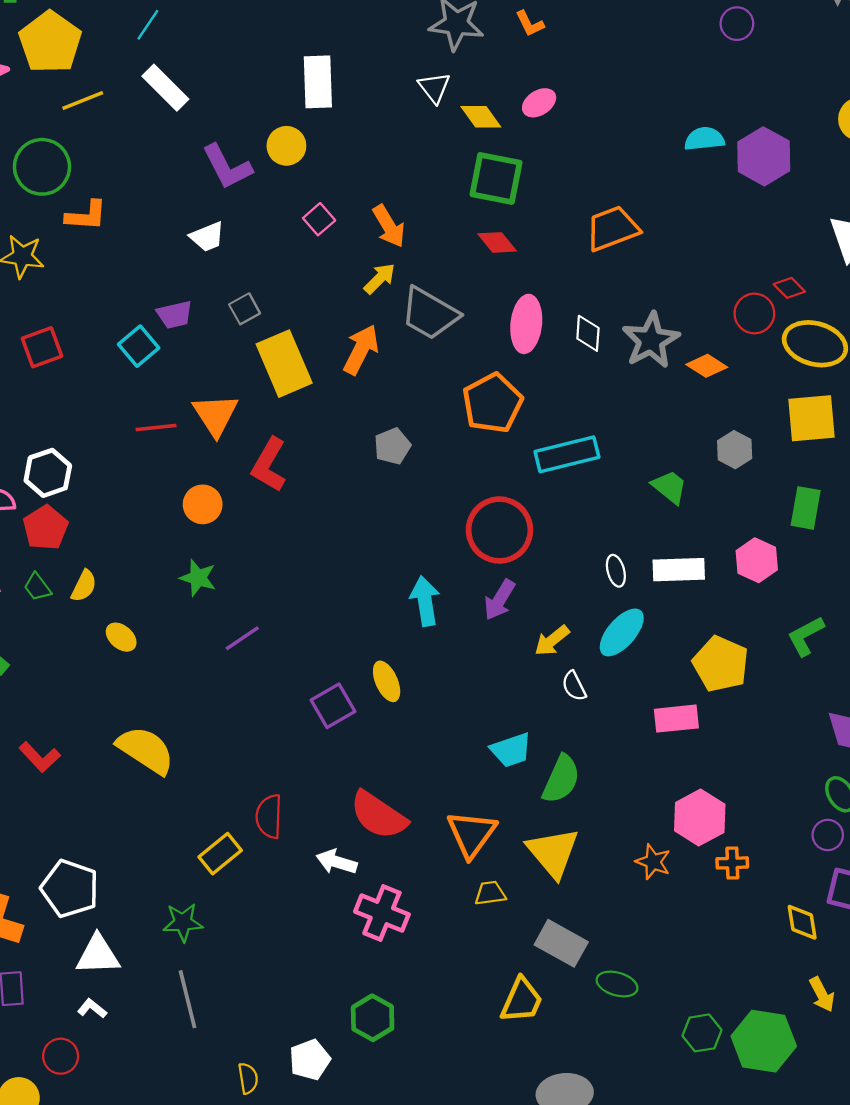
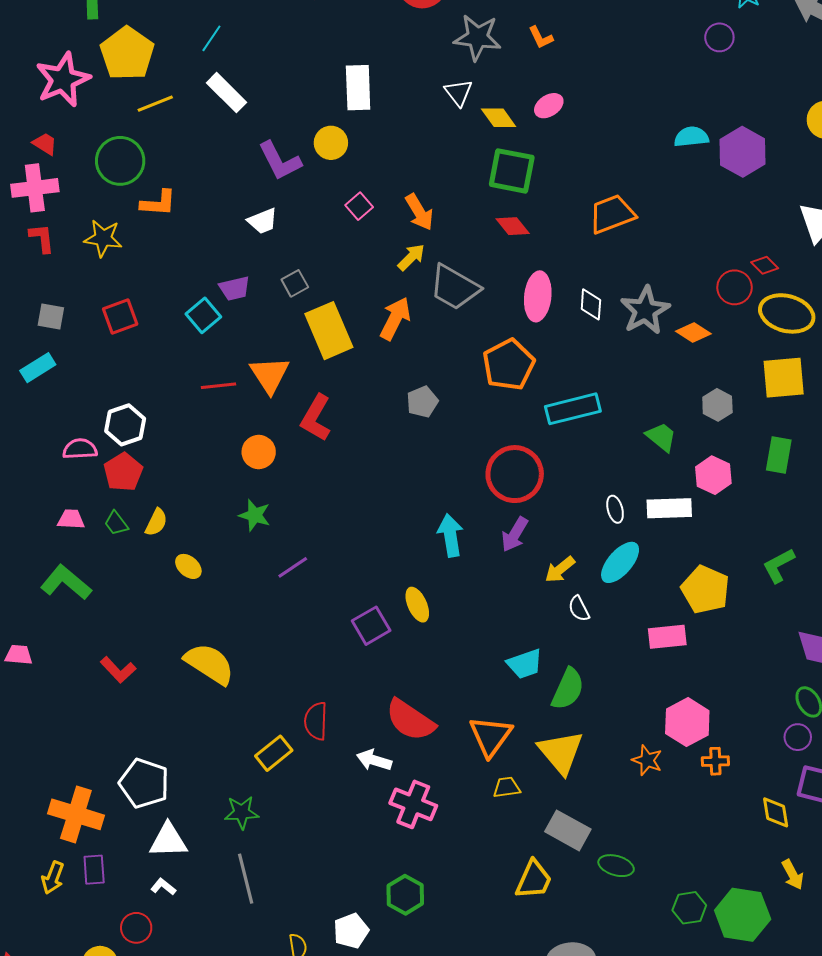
pink hexagon: (757, 560) -> (713, 475), moved

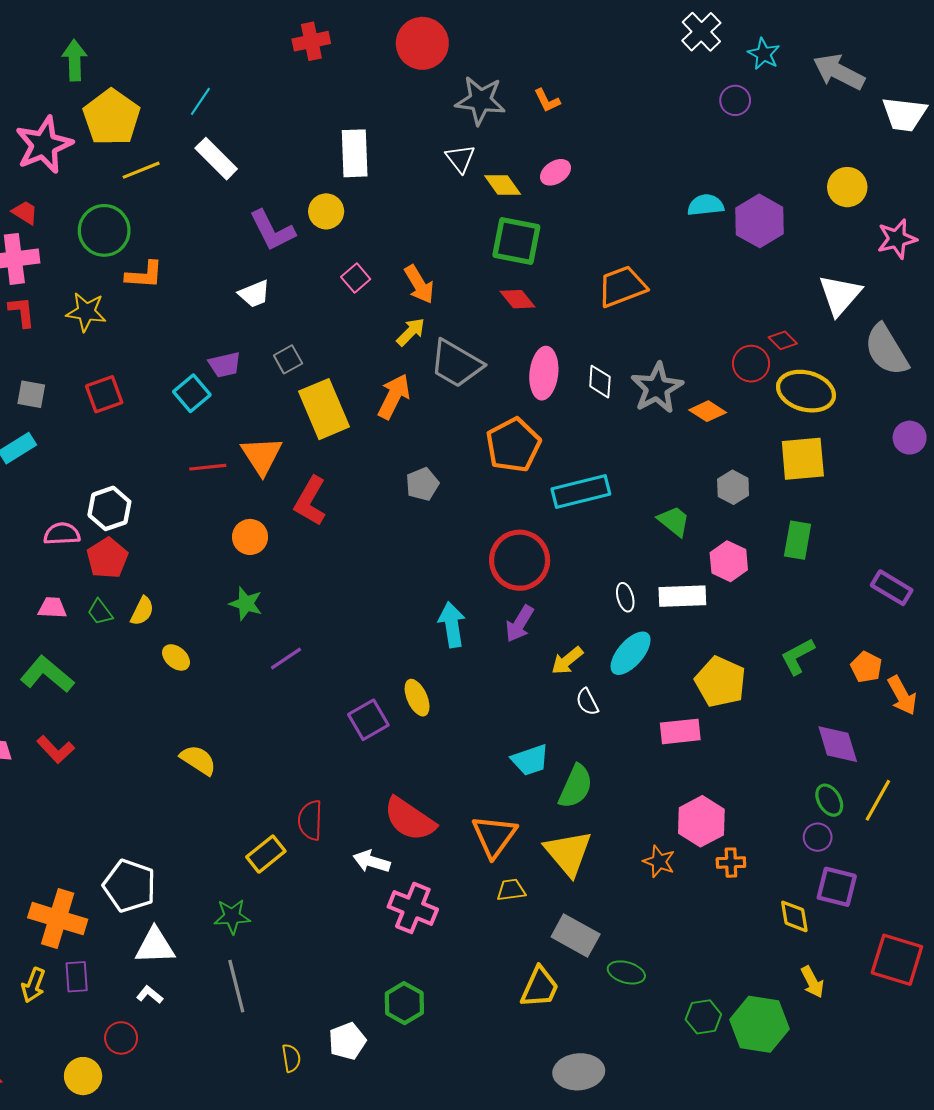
yellow semicircle: (209, 664) -> (198, 760), size x0.7
red L-shape: (118, 670) -> (56, 749), moved

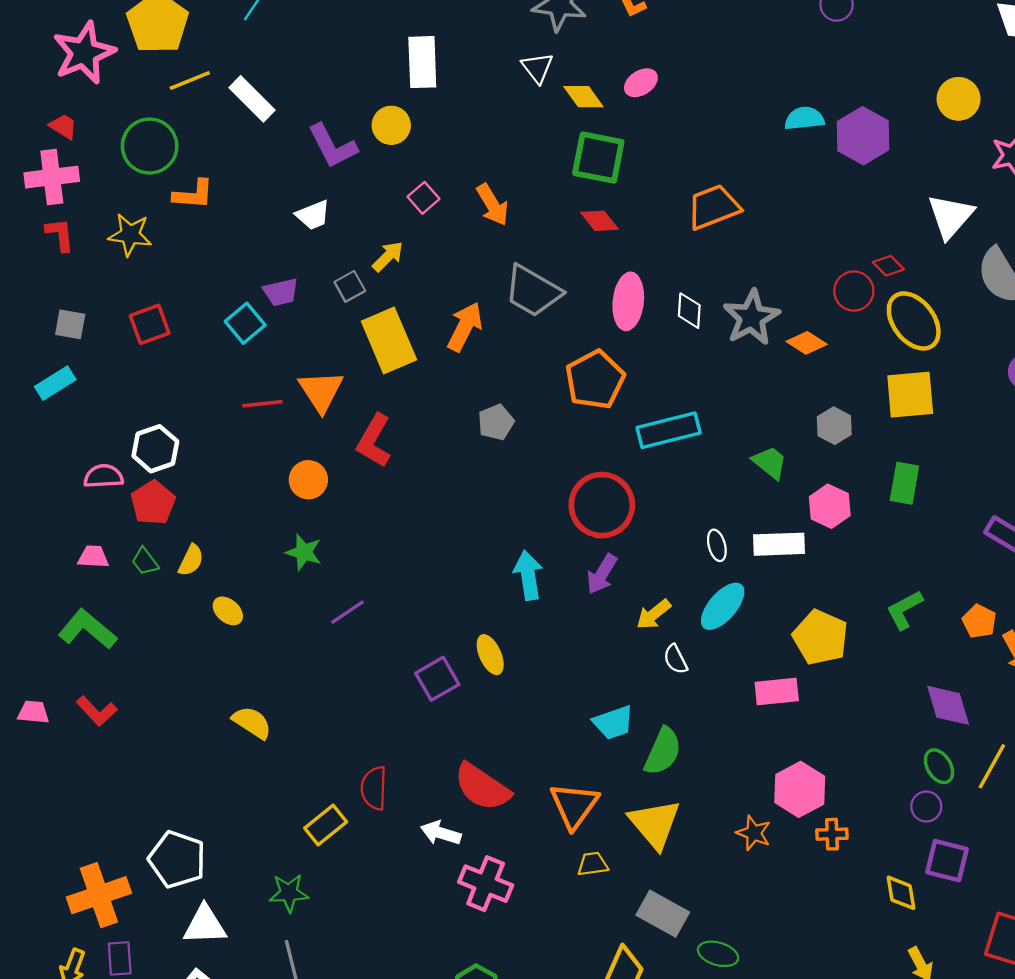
white rectangle: (216, 159) -> (252, 99), moved
yellow arrow: (411, 332) -> (388, 257), moved
yellow ellipse: (806, 391) -> (914, 321), turned 38
orange cross: (58, 919) -> (99, 895), turned -36

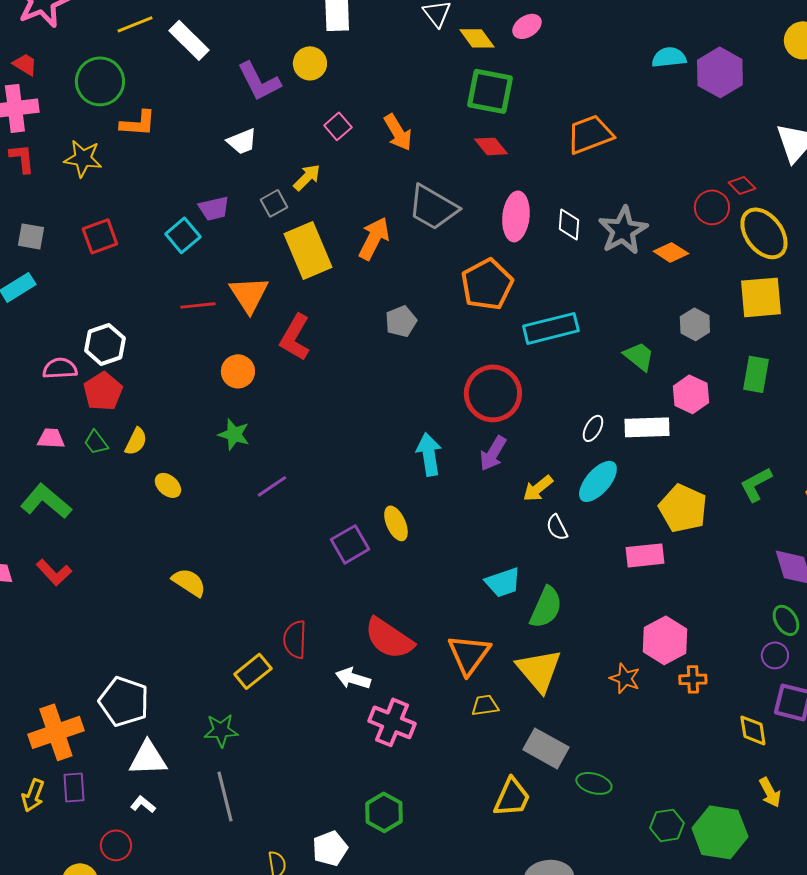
white ellipse: (717, 545) -> (593, 428), turned 44

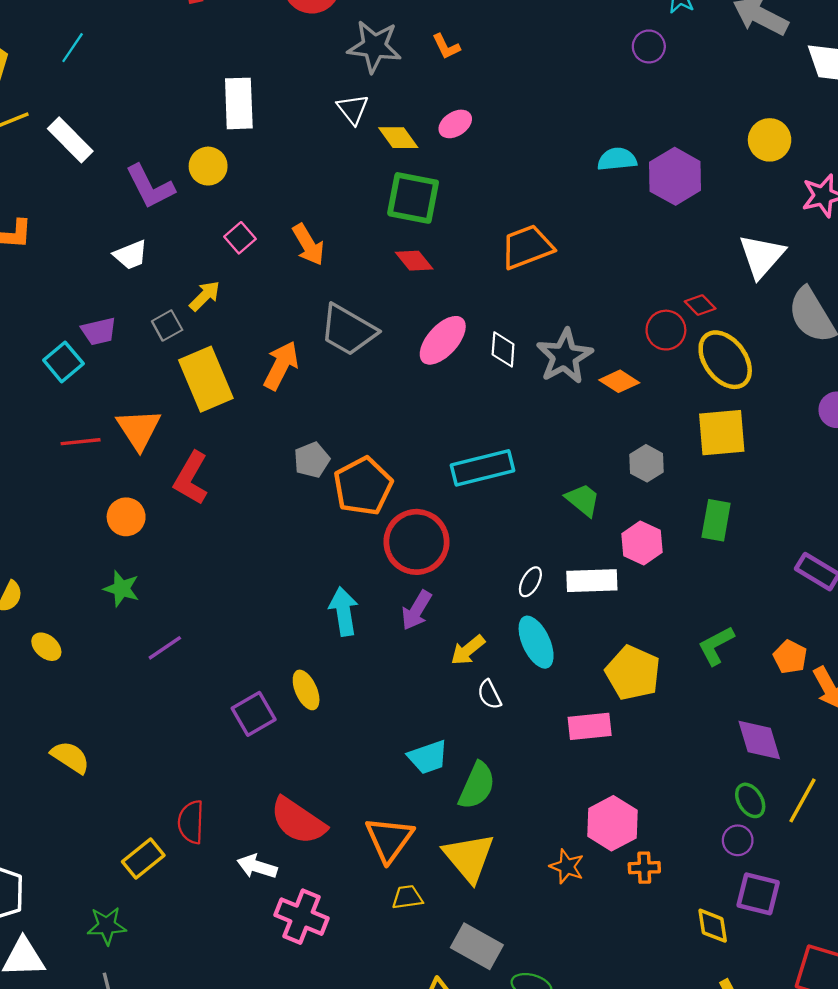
pink ellipse: (516, 216) -> (443, 340), turned 36
orange pentagon: (487, 284) -> (363, 486), moved
cyan ellipse: (598, 481) -> (536, 642), turned -66

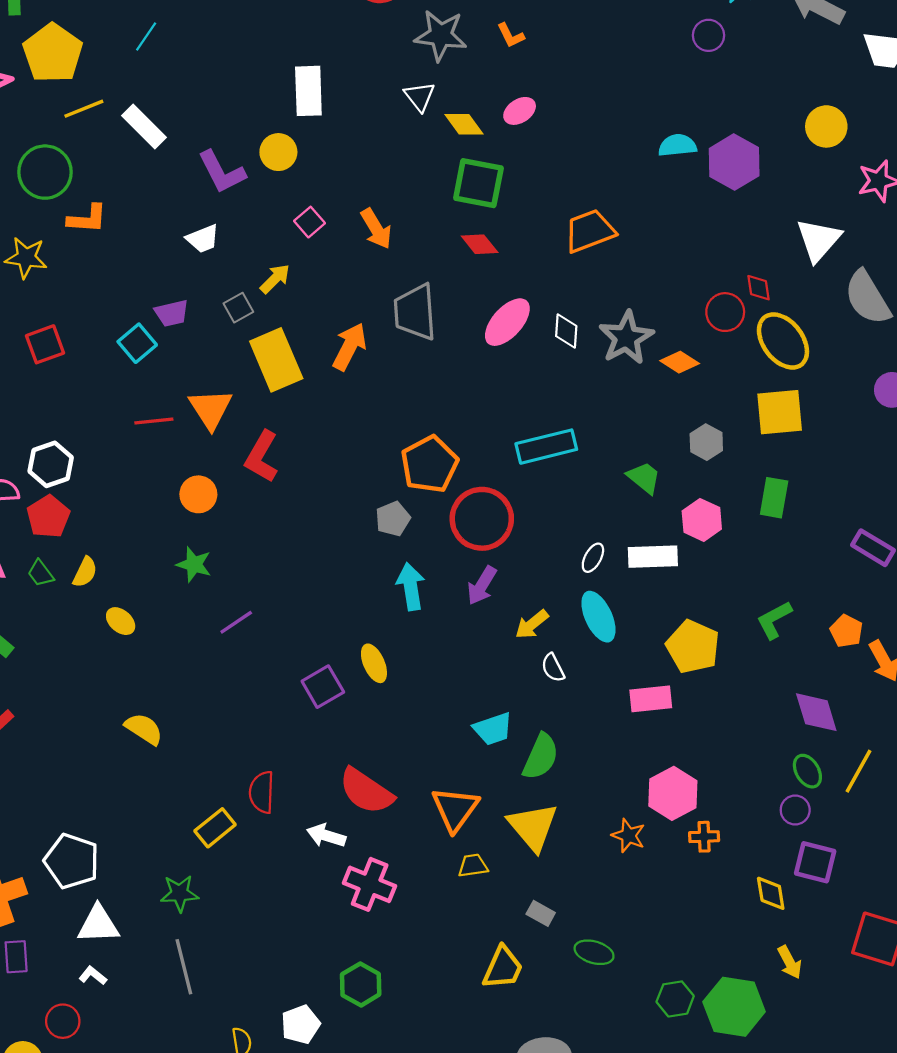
red diamond: (700, 305) -> (759, 288), turned 36
gray trapezoid: (348, 330) -> (415, 312), turned 56
gray pentagon: (312, 460) -> (393, 519), moved
gray rectangle: (477, 946) -> (541, 913), size x0.6

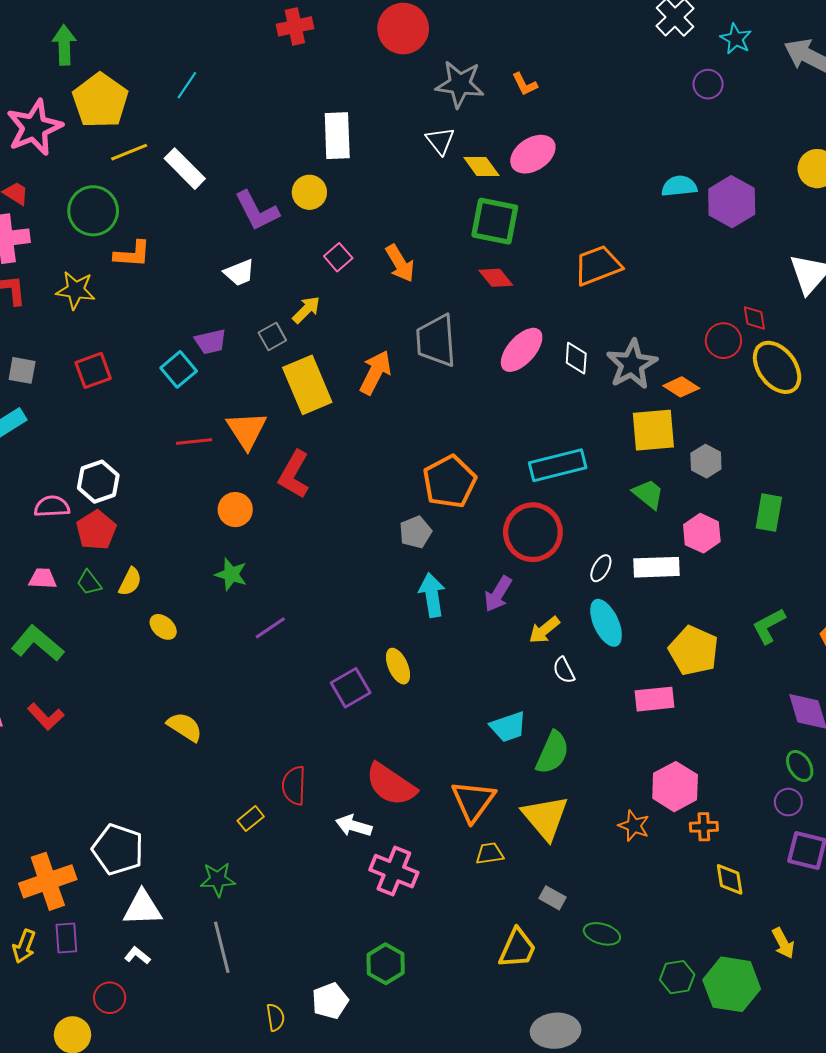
pink ellipse: (520, 111) -> (533, 154), size x1.5
yellow square: (780, 412) -> (653, 430), moved
red circle: (482, 519) -> (533, 532), moved
yellow rectangle: (215, 828) -> (251, 819), size x0.7
yellow diamond: (771, 893) -> (730, 879), moved

